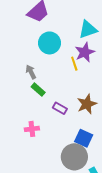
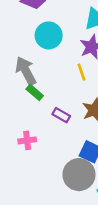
yellow line: (74, 64) -> (81, 72), moved
gray arrow: (31, 72) -> (26, 71), size x1.6

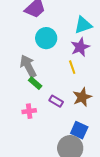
pink cross: (27, 140) -> (29, 111), moved

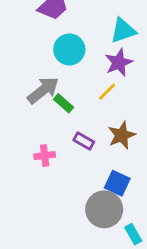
gray arrow: (28, 66) -> (43, 90), turned 80
yellow line: (72, 67) -> (107, 92), turned 64
green rectangle: (35, 83) -> (64, 103), moved

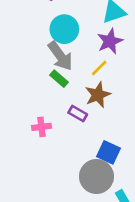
gray arrow: (43, 90) -> (60, 56), moved, turned 92
brown star: (122, 135) -> (98, 95), moved

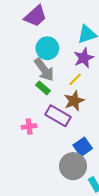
purple rectangle: (78, 114) -> (58, 116), size x1.6
blue square: (109, 152) -> (83, 147), turned 30

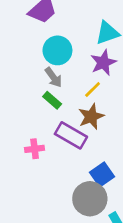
gray arrow: (44, 70) -> (53, 77), size x0.7

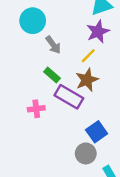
cyan circle: (57, 50) -> (33, 21), moved
green rectangle: (52, 100) -> (52, 75), moved
gray circle: (90, 199) -> (86, 153), size x0.7

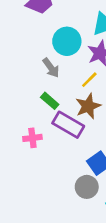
cyan circle: (33, 21) -> (67, 41), moved

